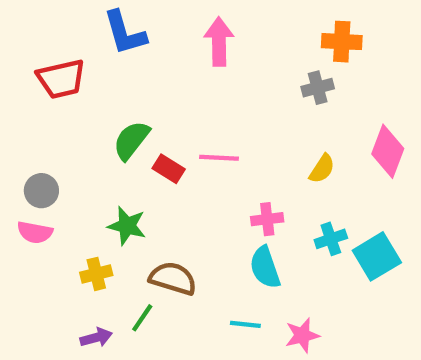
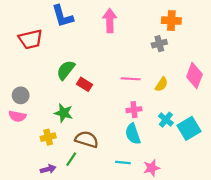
pink line: (219, 158) -> (131, 79), moved
cyan cross: (331, 239) -> (166, 120), turned -32

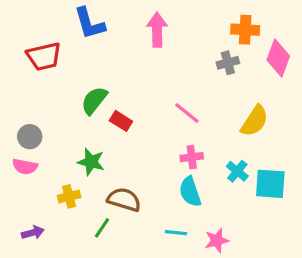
pink diamond: (194, 76) -> (278, 58), moved
pink line: (131, 79) -> (187, 113), turned 36
yellow semicircle: (161, 84) -> (255, 121), moved, size x1.5
cyan square: (189, 128) -> (270, 184), turned 35
purple arrow: (48, 169) -> (33, 233), moved

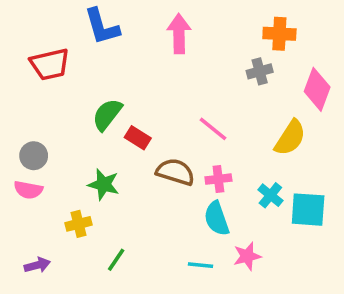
pink diamond: (278, 58) -> (317, 89), moved
brown semicircle: (124, 200) -> (175, 172), moved
pink star: (217, 240) -> (247, 256), moved

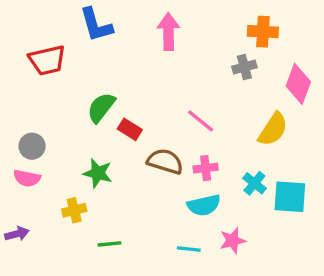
cyan semicircle: (217, 218) -> (204, 205), turned -84
green line: (116, 260) -> (110, 244), turned 50
purple arrow: (37, 265) -> (17, 234), moved

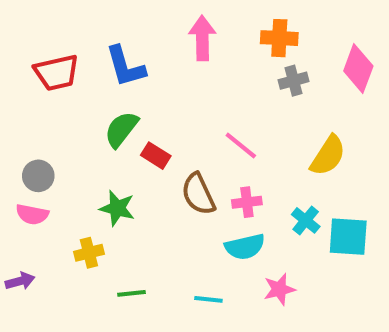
blue L-shape: (96, 25) -> (125, 66), moved
orange cross: (263, 32) -> (279, 38), moved
pink diamond: (298, 84) -> (358, 68), moved
brown semicircle: (165, 161) -> (198, 194), turned -132
cyan line: (189, 249) -> (208, 299), moved

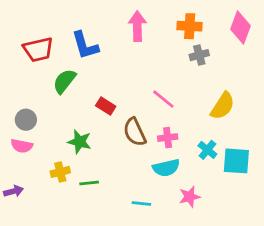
pink diamond: (358, 68) -> (241, 28), moved
green semicircle: (121, 129) -> (64, 81), moved
green line: (131, 293) -> (89, 183), moved

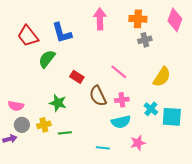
red trapezoid: (38, 50) -> (28, 36), turned 65
gray circle: (26, 120) -> (22, 125), moved

